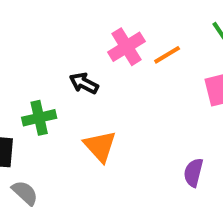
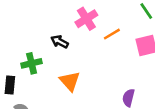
orange line: (167, 55) -> (112, 34), moved

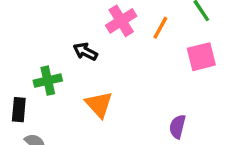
orange line: (112, 34) -> (160, 28), moved, turned -30

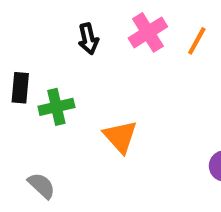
black arrow: (85, 52) -> (88, 39), moved, turned -130
black rectangle: (19, 110) -> (20, 88), moved

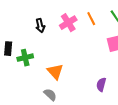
orange line: (197, 41) -> (91, 19), moved, turned -56
gray semicircle: (42, 186) -> (50, 95), moved

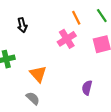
pink cross: (68, 23) -> (67, 39), moved

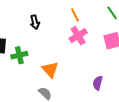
orange line: (76, 18) -> (75, 15), moved

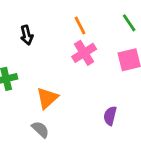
orange triangle: (50, 70) -> (47, 98), turned 30

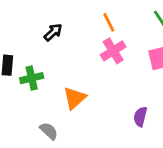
black arrow: (27, 35) -> (53, 32), turned -120
gray semicircle: (40, 129) -> (49, 131), moved

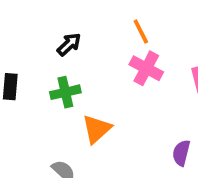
pink cross: (113, 51) -> (146, 68), turned -30
green cross: (32, 78) -> (65, 92), moved

